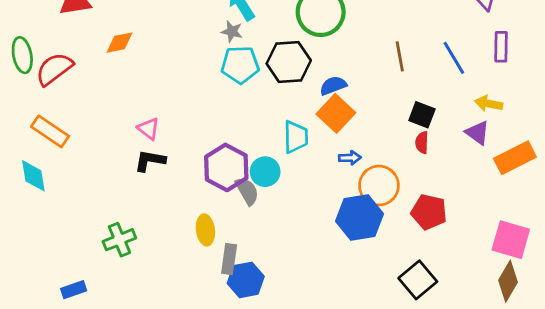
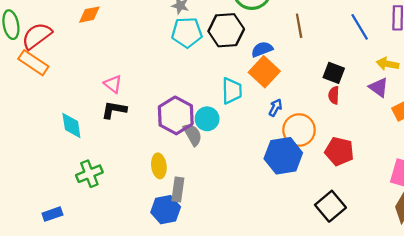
brown line: (400, 56) -> (299, 26), moved
orange rectangle: (50, 131) -> (33, 63), moved
blue arrow: (350, 158) -> (275, 108), turned -60
cyan diamond: (33, 176) -> (71, 126), moved
blue hexagon: (246, 280) -> (166, 210), moved

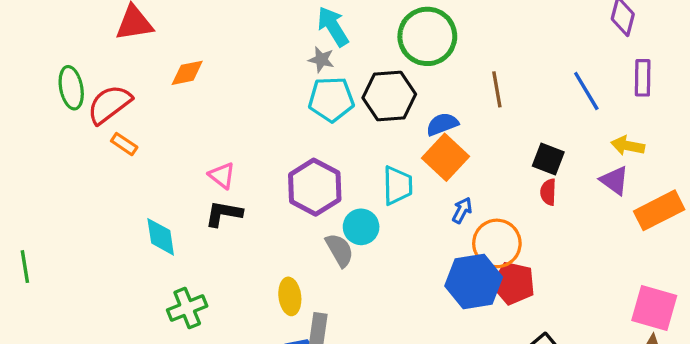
orange rectangle: (33, 63) -> (124, 144), moved, size x0.6
purple hexagon: (176, 115) -> (315, 187), moved
red pentagon: (339, 151) -> (513, 283), moved

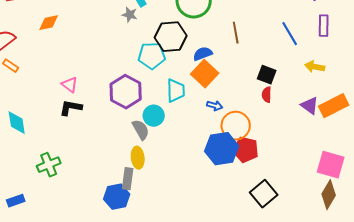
cyan pentagon: (331, 99) -> (152, 56), moved
purple triangle: (614, 180) -> (310, 106), moved
blue arrow: (462, 210) -> (215, 106), turned 77
cyan diamond: (161, 237) -> (17, 123), moved
yellow ellipse: (290, 296) -> (138, 158), moved

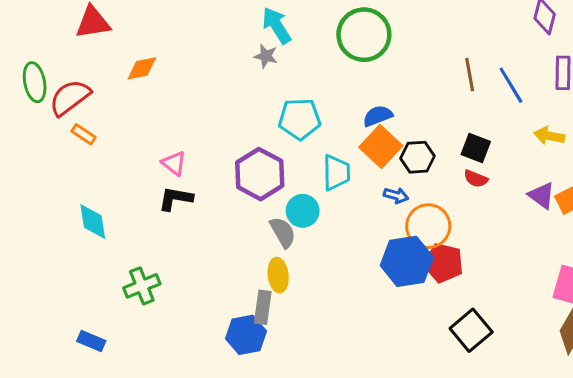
brown line: (236, 33) -> (470, 74), moved
black hexagon: (171, 37) -> (418, 157), moved, size x0.7
red semicircle: (267, 95) -> (476, 179), turned -70
blue rectangle: (16, 201) -> (91, 341), turned 42

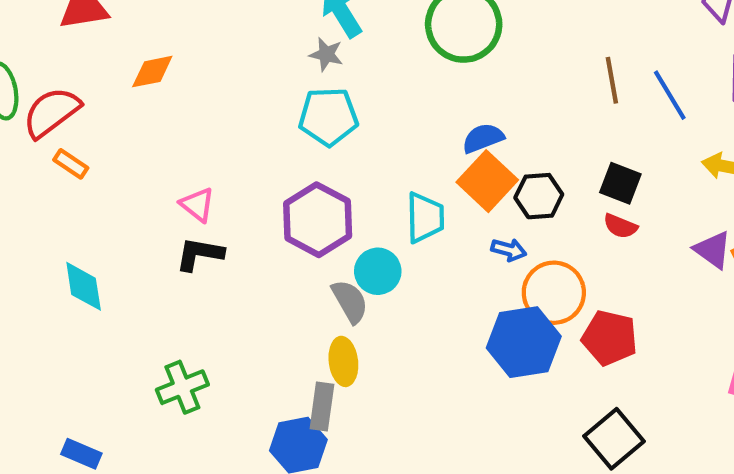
cyan pentagon: (300, 119) -> (328, 117), moved
red pentagon: (444, 263) -> (610, 338), moved
green cross: (142, 286) -> (182, 387), moved

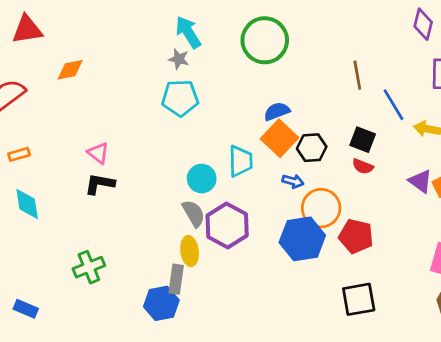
blue line: (670, 95) -> (394, 105), moved
orange rectangle: (71, 164) -> (19, 154), moved, turned -50
purple hexagon: (318, 220) -> (227, 226), moved
cyan circle: (378, 271) -> (202, 179), moved
black square: (614, 439) -> (359, 299), turned 30

